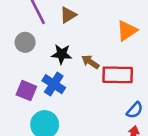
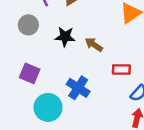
red rectangle: (118, 75) -> (121, 69), moved, size x0.6
blue cross: (54, 84) -> (78, 88), moved

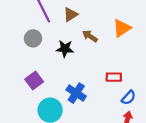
brown arrow: (94, 45) -> (90, 36), moved
purple square: (30, 73) -> (34, 81), turned 30

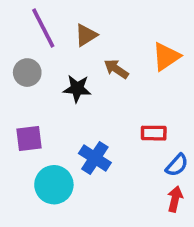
purple square: (34, 81) -> (29, 138), turned 30

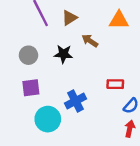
orange triangle: (166, 56) -> (119, 20), moved, turned 35
gray circle: (27, 73) -> (28, 55), moved
blue cross: (95, 158) -> (75, 101), turned 30

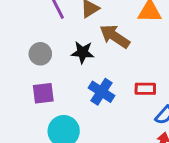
brown arrow: (90, 41) -> (115, 36), size x1.5
blue cross: (75, 101) -> (102, 92), moved, turned -30

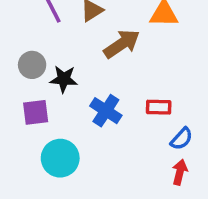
brown arrow: (115, 36) -> (122, 44), turned 112
black star: (83, 52) -> (64, 79), moved

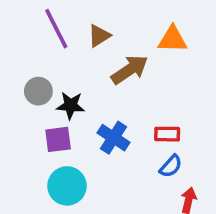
purple square: (36, 112) -> (58, 139), moved
blue semicircle: (182, 139) -> (171, 166), moved

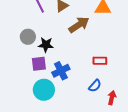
blue cross: (113, 138) -> (61, 71), moved, turned 30
blue semicircle: (171, 166) -> (95, 86), moved

